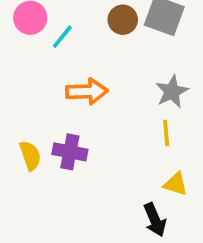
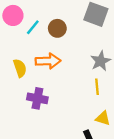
brown circle: (123, 20) -> (57, 28), moved
yellow semicircle: (30, 156) -> (20, 68), moved

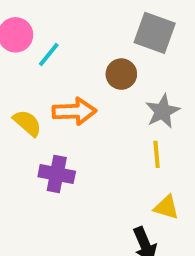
brown circle: (57, 28) -> (121, 74), moved
yellow semicircle: (20, 68) -> (27, 123), turned -30

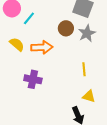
gray star: (162, 111) -> (87, 33), moved
yellow semicircle: (27, 123) -> (17, 44), moved

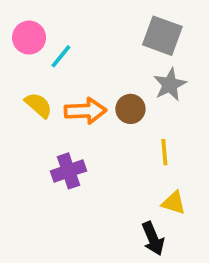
brown circle: (66, 28) -> (130, 109), moved
purple cross: (33, 79) -> (68, 171), turned -30

